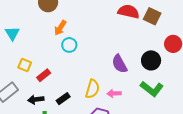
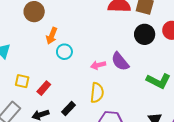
black circle: (151, 60) -> (145, 34), moved
pink arrow: (114, 93) -> (98, 65), moved

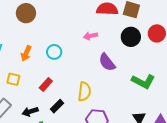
orange arrow: (52, 36) -> (26, 53), moved
pink arrow: (98, 65) -> (91, 36), moved
red rectangle: (44, 88) -> (46, 85), moved

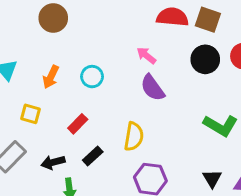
pink arrow: (91, 36) -> (146, 55), turned 48
purple semicircle: (107, 62) -> (152, 88), moved

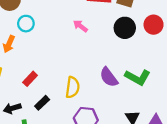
cyan circle: (92, 77) -> (26, 24), moved
purple semicircle: (152, 88) -> (109, 77), moved

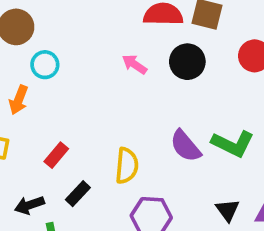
black circle: (125, 28) -> (187, 62), moved

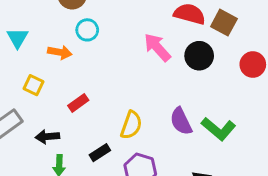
pink arrow: (135, 64) -> (157, 47), size x1.5
orange arrow: (19, 100) -> (60, 52), turned -115
black rectangle: (78, 194) -> (100, 153), moved

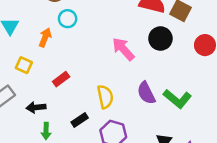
pink arrow: (157, 47) -> (123, 49), moved
orange arrow: (60, 52) -> (45, 37), turned -78
yellow semicircle: (131, 125) -> (105, 97), turned -30

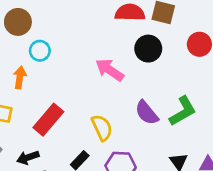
red rectangle: (61, 79) -> (48, 120), size x1.6
green L-shape: (177, 99) -> (183, 111), turned -56

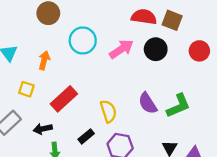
cyan circle: (40, 51) -> (83, 41), moved, size x1.5
pink arrow: (110, 70) -> (121, 49), moved, turned 105

